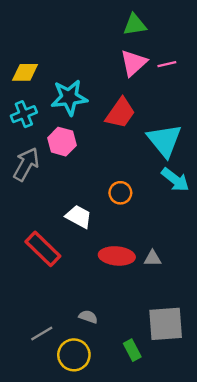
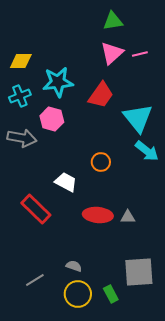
gray arrow: (26, 164) -> (22, 138), turned 72
yellow circle: (74, 355) -> (78, 294), moved

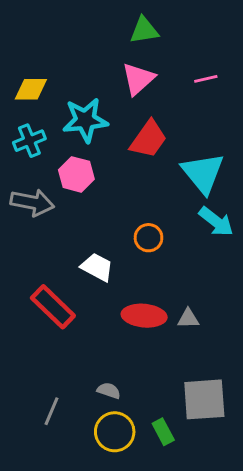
green triangle: (113, 21) -> (144, 30), moved
pink triangle: (112, 53) -> (138, 79), moved
gray line: (35, 280) -> (51, 411), turned -36

